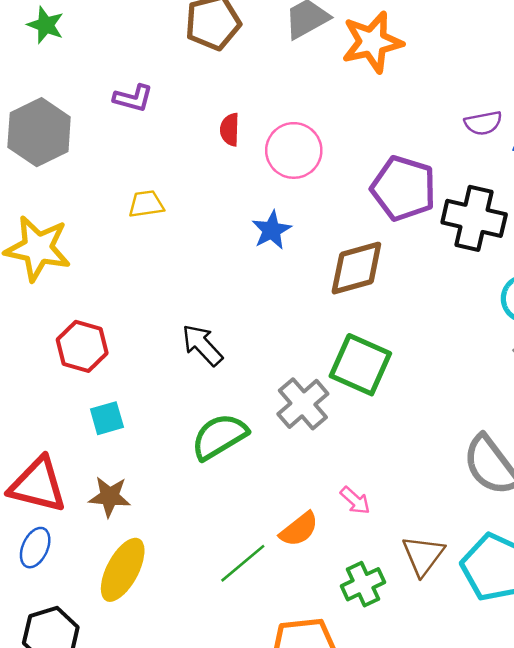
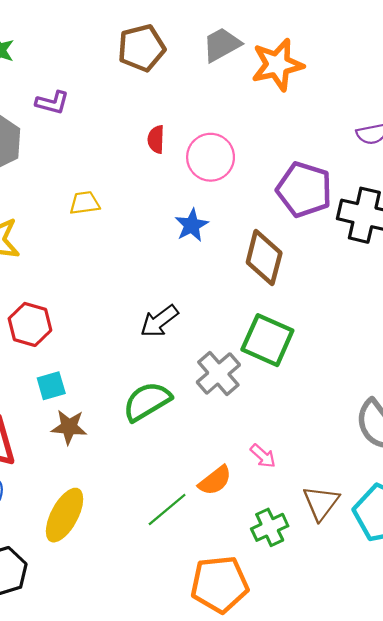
purple L-shape: (133, 98) -> (52, 103), moved
brown diamond: (356, 268) -> (264, 258), turned -60
black arrow: (202, 345) -> (159, 321), moved, turned -84
brown star: (110, 497) -> (69, 427), moved

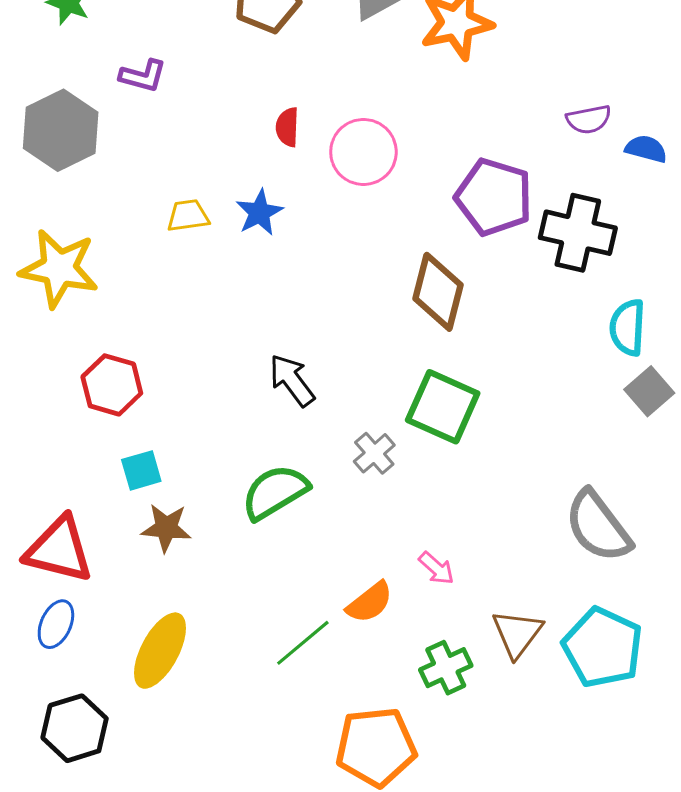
blue star: (192, 225) -> (259, 213), moved
black arrow: (159, 321) -> (292, 380), turned 90
gray cross: (218, 373) -> (374, 453), size x0.7

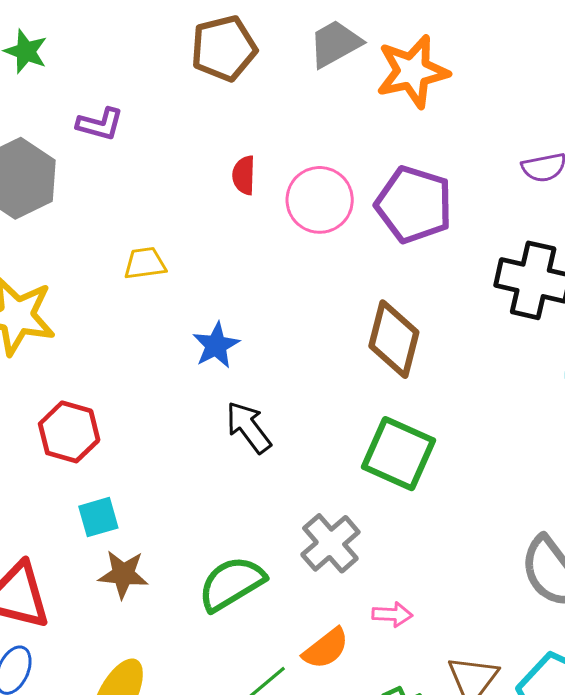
purple pentagon: (494, 197) -> (414, 205), moved
blue star: (259, 213) -> (216, 345), moved
gray cross: (374, 453) -> (330, 543), moved, size x1.4
green semicircle: (275, 492) -> (231, 584), moved
pink arrow: (436, 568) -> (392, 614), turned -39

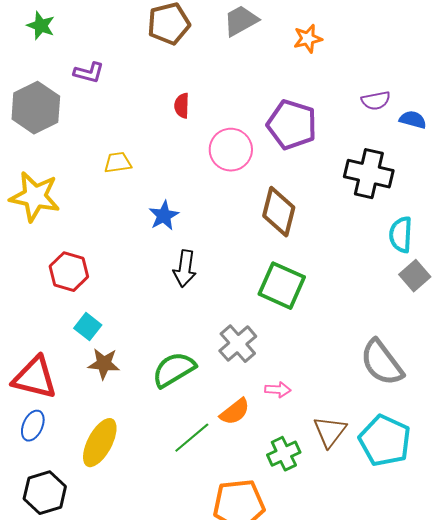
orange star: (412, 72) -> (308, 39), moved, size x0.6
pink circle: (320, 200) -> (231, 150), moved
black arrow: (248, 427) -> (185, 269), turned -135
cyan square: (98, 517) -> (88, 327), turned -36

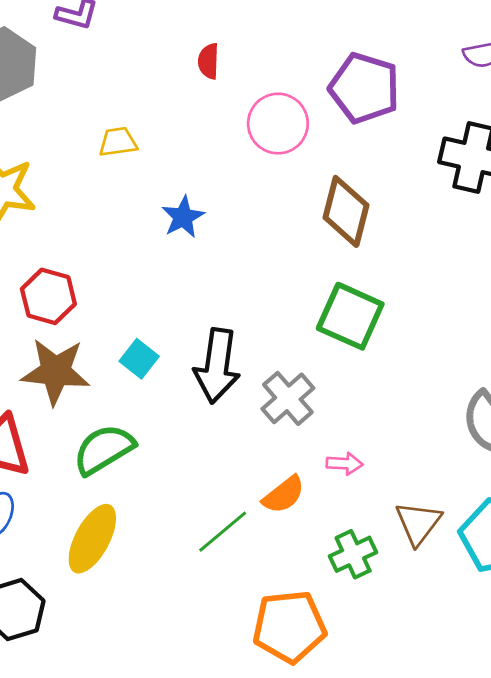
black arrow: (185, 269) -> (217, 366), moved, size x1.4
cyan square: (88, 327) -> (139, 359), moved
brown star: (104, 364) -> (56, 371), moved, size x1.5
green semicircle: (174, 370) -> (104, 449), moved

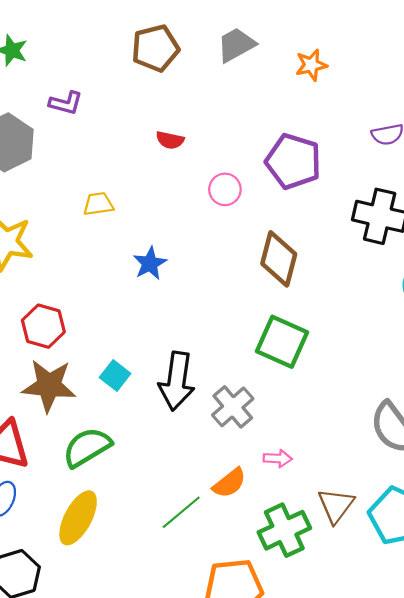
red semicircle: (209, 61) -> (170, 140), turned -80
pink circle: (278, 124) -> (225, 189), size x0.7
green cross: (353, 554) -> (284, 530), size x1.4

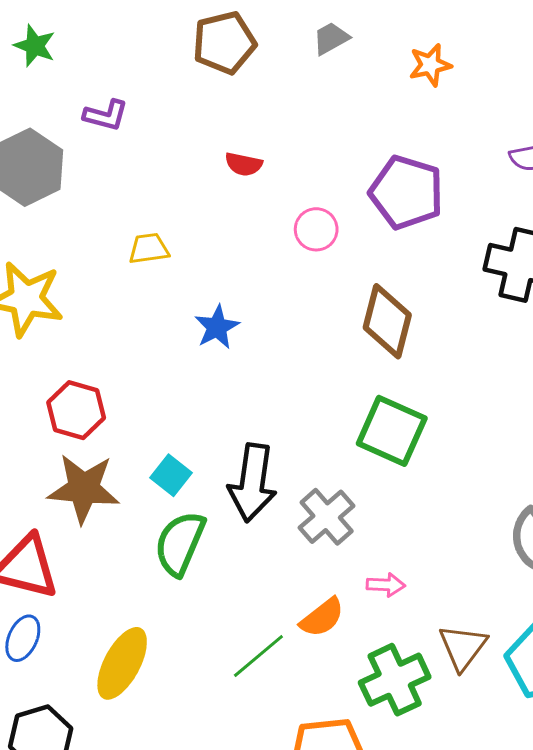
gray trapezoid: (236, 45) -> (331, 38), size x0.7
green semicircle: (87, 447) -> (180, 543), moved, turned -36

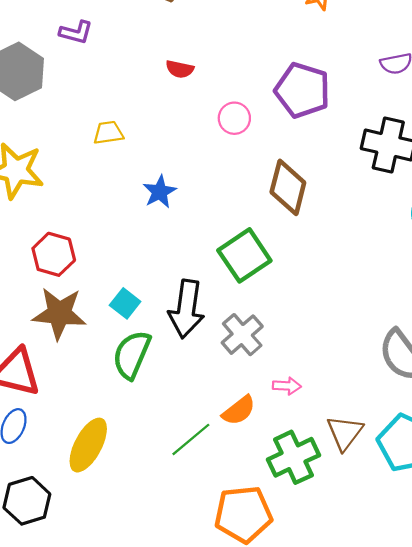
green square: (392, 431) -> (244, 255), moved, turned 32

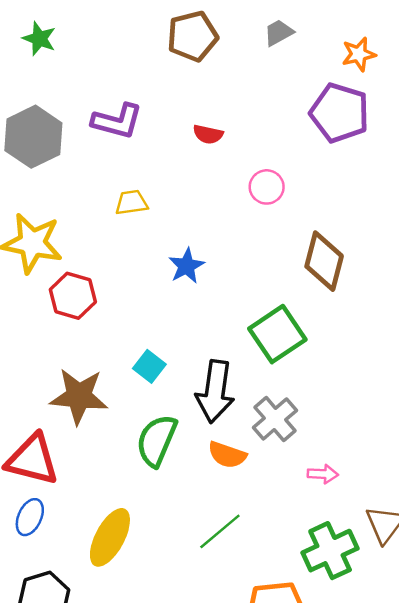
purple L-shape: (76, 32) -> (117, 121), moved, size x1.4
purple pentagon: (302, 90) -> (340, 113), moved
red hexagon: (54, 254) -> (73, 296), moved
cyan square: (125, 303) -> (149, 366), moved
orange semicircle: (239, 410) -> (227, 455), moved, turned 57

